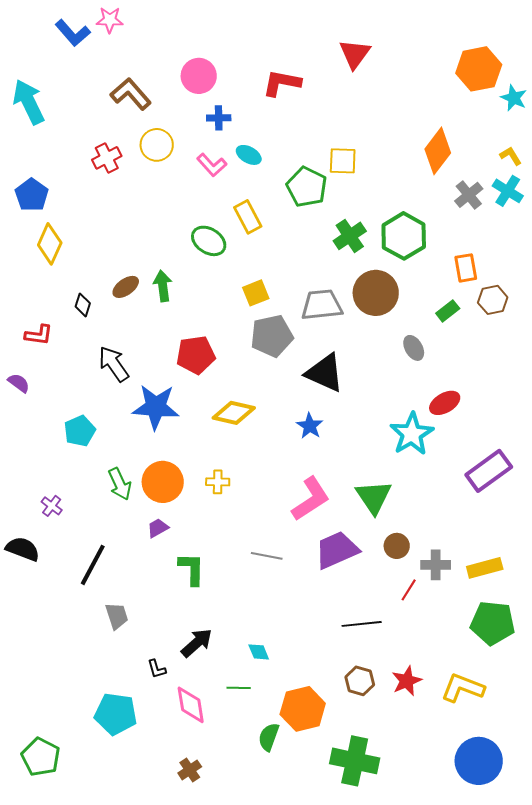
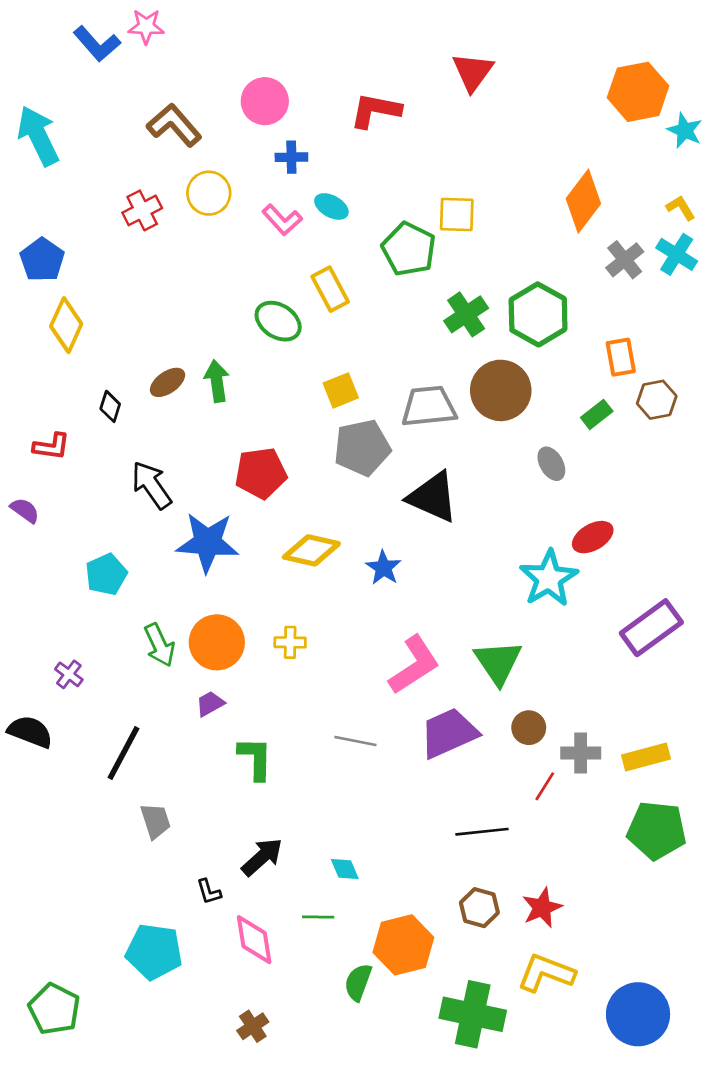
blue star: (310, 426) -> (383, 568), moved
yellow L-shape: (463, 688) -> (546, 973), moved

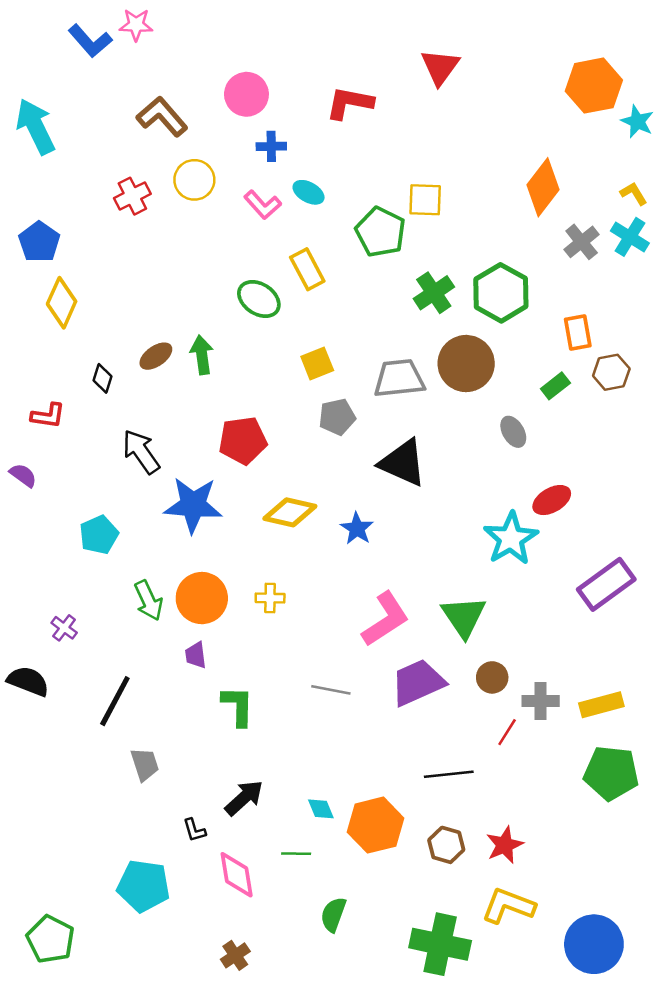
gray pentagon: (362, 448) -> (337, 417), size x0.7
purple trapezoid: (210, 704) -> (196, 655), turned -68
orange hexagon: (403, 945) -> (376, 825), moved

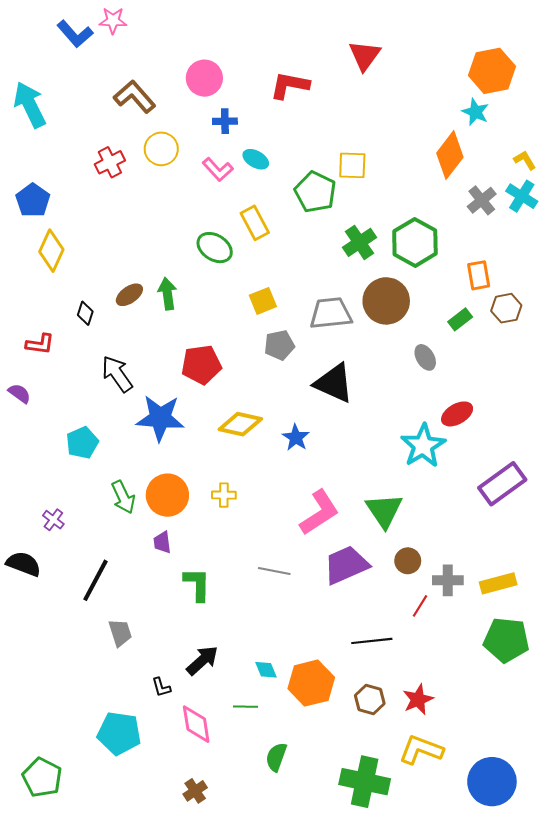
cyan star: (637, 122) -> (476, 112), moved

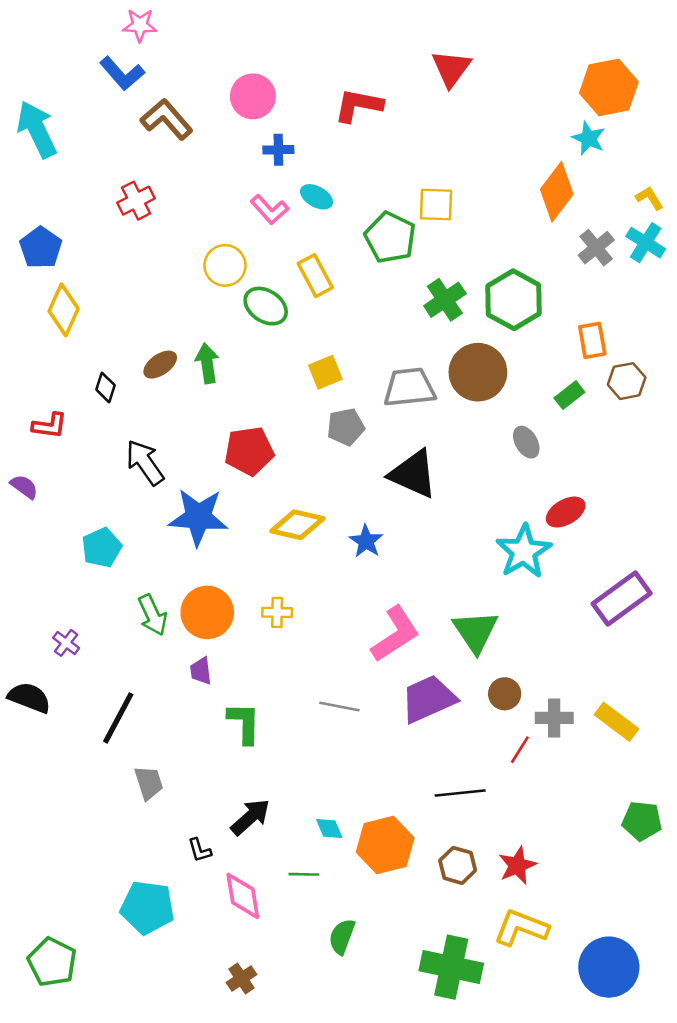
blue L-shape: (75, 34) -> (122, 73), moved
yellow circle: (161, 149) -> (225, 265), moved
yellow rectangle: (498, 583) -> (616, 722), turned 52
green pentagon: (506, 640) -> (642, 821), moved, size x0.7

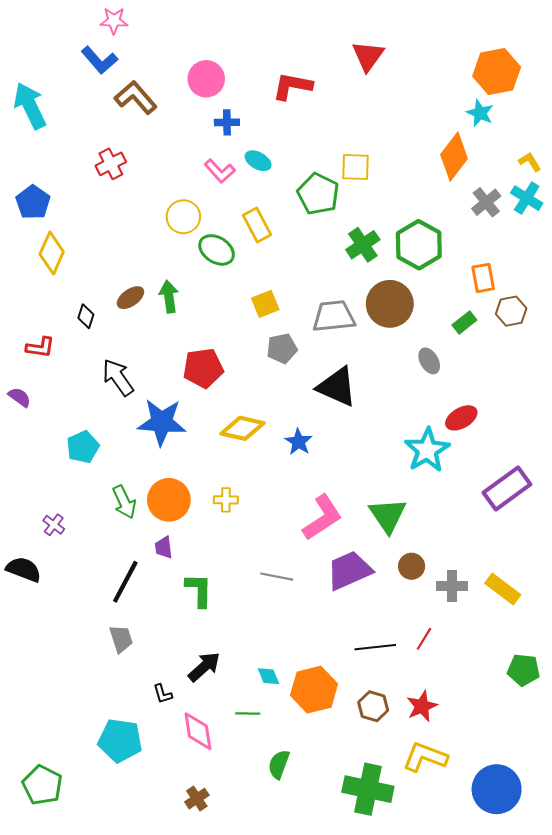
black line: (118, 718) -> (125, 582), moved
red line: (520, 750) -> (424, 639), moved

